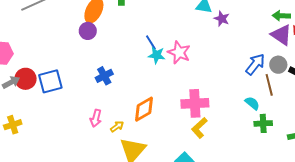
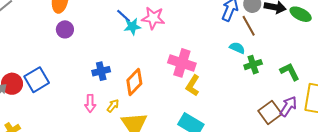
purple circle: (88, 31) -> (65, 29), moved
blue cross: (104, 76) -> (101, 71), moved, turned 30
pink cross: (195, 103) -> (182, 63), turned 36

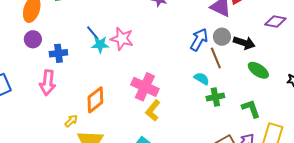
green ellipse: (301, 14) -> (258, 70), moved
blue cross: (101, 71) -> (58, 53), moved
pink arrow: (90, 103) -> (48, 83), moved, size x1.4

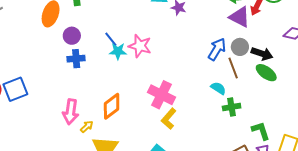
purple circle: (33, 39) -> (72, 36), moved
green ellipse: (258, 70) -> (266, 73), moved
pink arrow: (48, 83) -> (71, 112), moved
green L-shape: (251, 109) -> (261, 131), moved

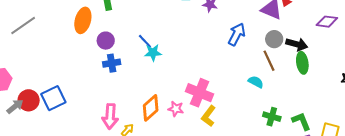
pink star: (140, 46) -> (176, 109), moved, size x0.7
blue arrow: (217, 49) -> (237, 34), moved
green ellipse: (266, 73) -> (302, 63), turned 50
green cross: (232, 107) -> (272, 117), moved, turned 30

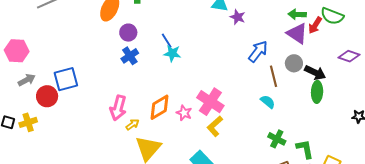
brown line: (269, 61) -> (273, 76), moved
blue cross: (112, 63) -> (130, 56), turned -36
red circle: (29, 100) -> (47, 96), moved

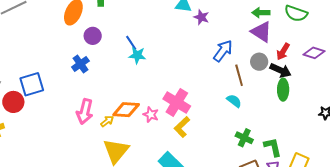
red arrow: (315, 25) -> (283, 51), moved
blue cross: (130, 56) -> (80, 64), moved
orange diamond: (160, 107) -> (126, 110), turned 36
yellow arrow: (133, 124) -> (107, 121), moved

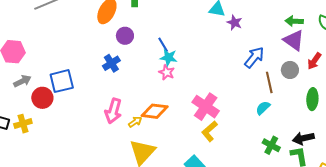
black arrow: (281, 70) -> (303, 138), moved, turned 140
cyan semicircle: (234, 101) -> (263, 108), turned -84
pink star: (151, 115) -> (167, 72), moved

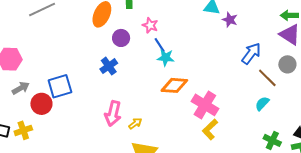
pink star: (167, 72) -> (150, 25), moved
brown line: (269, 82) -> (267, 78), turned -30
orange diamond: (155, 111) -> (174, 85), moved

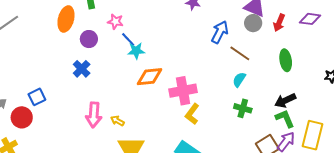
gray circle: (287, 64) -> (253, 23), moved
blue square: (60, 86) -> (37, 97), size x0.7
pink cross: (205, 105) -> (183, 91), turned -32
yellow arrow: (135, 123) -> (117, 121), turned -104
green cross: (272, 140) -> (243, 108), moved

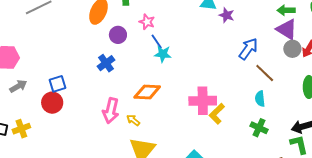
gray circle: (253, 23) -> (292, 49), moved
orange diamond: (150, 77) -> (147, 92), moved
cyan semicircle: (239, 80) -> (260, 99), turned -49
yellow L-shape: (192, 114) -> (217, 114), moved
red circle: (22, 117) -> (52, 103), moved

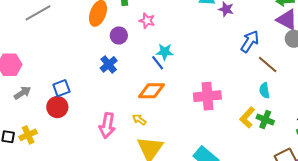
blue line: (157, 42) -> (158, 63), moved
pink arrow: (111, 111) -> (107, 125), moved
yellow L-shape: (217, 114) -> (247, 117), moved

